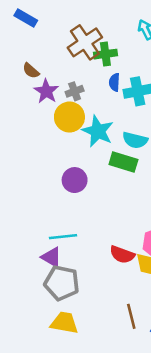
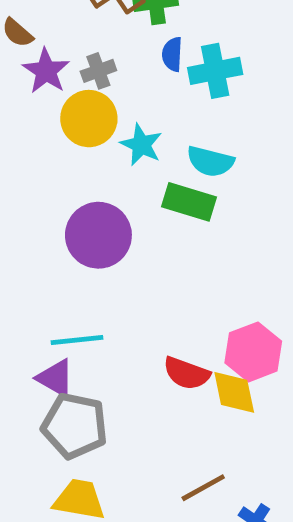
cyan star: (98, 131) -> (141, 145), size x0.7
purple circle: (75, 180) -> (98, 235), size x1.4
brown line: (131, 316) -> (203, 488), turned 75

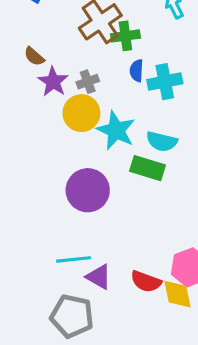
cyan star: (141, 145) -> (116, 130), size x1.4
purple triangle: (56, 378) -> (99, 277), moved

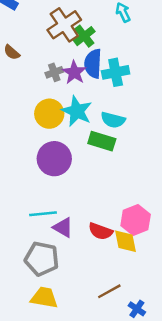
green cross: (125, 36) -> (84, 36), turned -30
blue semicircle: (136, 71) -> (93, 64), size x1.6
purple star: (53, 82) -> (74, 72), moved
yellow circle: (81, 113) -> (49, 114), moved

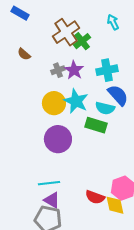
blue semicircle: (93, 64) -> (118, 95), moved, turned 135
purple triangle: (63, 227) -> (52, 200), moved

